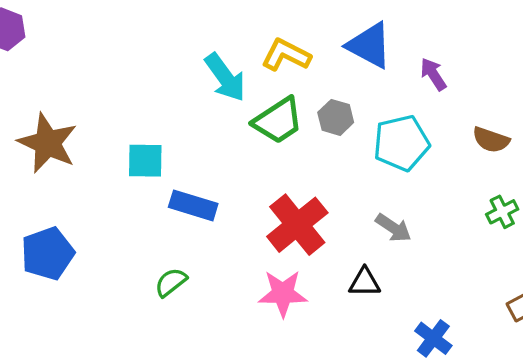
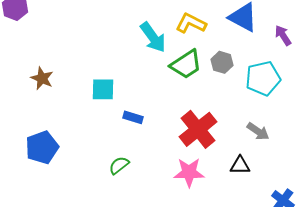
brown star: (48, 143) -> (42, 78), size x0.6
blue rectangle: (193, 205) -> (133, 117), size x0.7

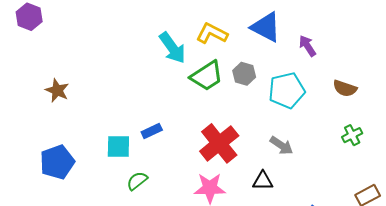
cyan square: (103, 89) -> (118, 147), moved
blue rectangle: (133, 117) -> (152, 131), turned -42

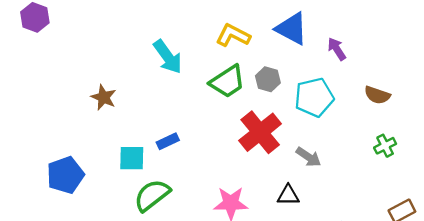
cyan arrow: (172, 48) -> (168, 57), moved
brown star: (57, 90) -> (104, 97), moved
red cross: (219, 143) -> (260, 132), moved
green semicircle: (137, 181) -> (152, 195), size x1.6

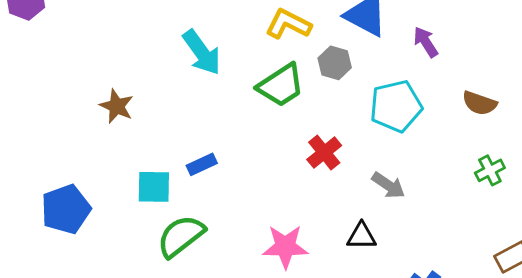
gray hexagon: (268, 79) -> (335, 63), moved
red cross: (260, 132) -> (324, 152), size x0.6

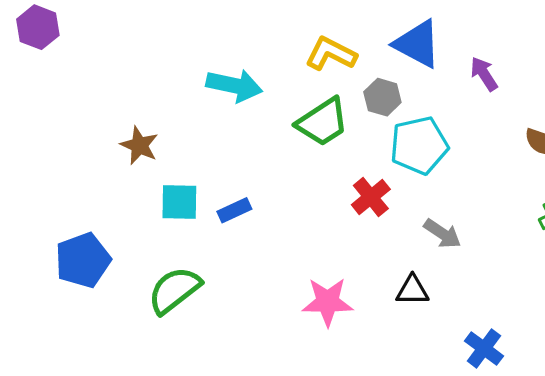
cyan arrow: (202, 52) -> (234, 85), turned -42
cyan pentagon: (396, 106) -> (419, 145), moved
cyan square: (154, 187) -> (179, 202), moved
green semicircle: (181, 236) -> (174, 290), moved

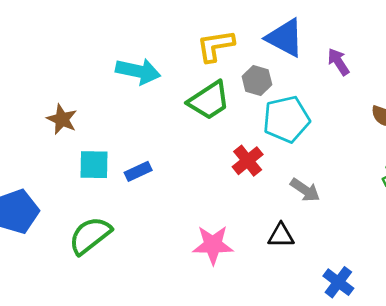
yellow L-shape: (331, 54) -> (216, 46), turned -36

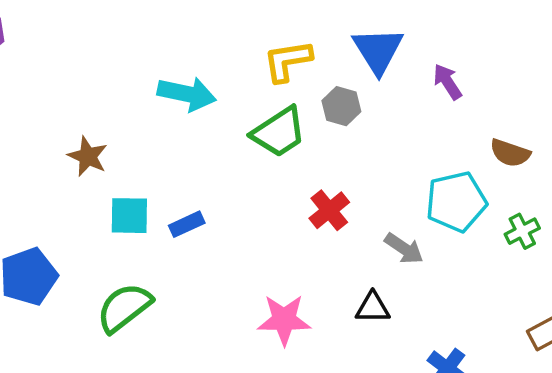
blue triangle: (285, 38) -> (378, 50), turned 30
cyan pentagon: (286, 119) -> (456, 202), moved

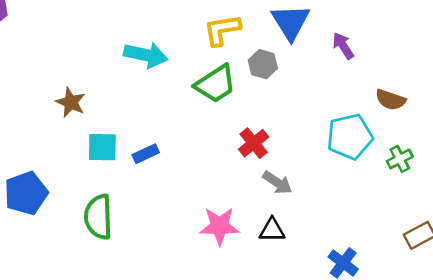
gray arrow: (404, 249) -> (277, 183), moved
green semicircle: (124, 308) -> (98, 217), turned -54
black triangle: (373, 308) -> (272, 230), moved

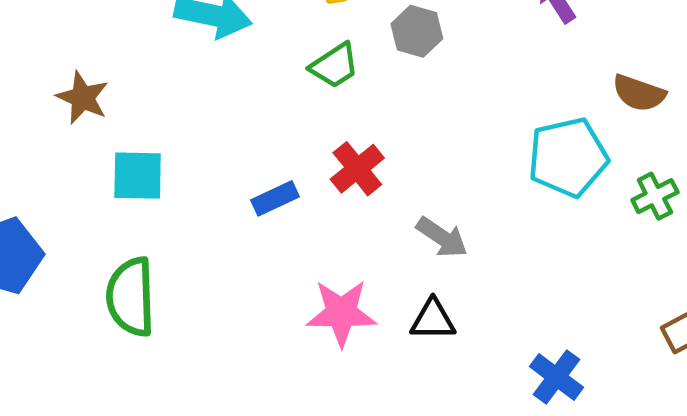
green trapezoid: (215, 84) -> (334, 66), size x0.7
red cross: (254, 143) -> (357, 169), moved
blue rectangle: (146, 154) -> (275, 198), moved

